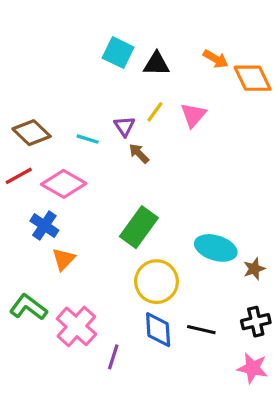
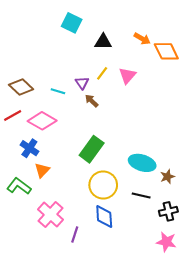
cyan square: (118, 53) -> (72, 23), moved
green L-shape: (28, 307) -> (19, 186), moved
black line: (201, 330) -> (141, 196), moved

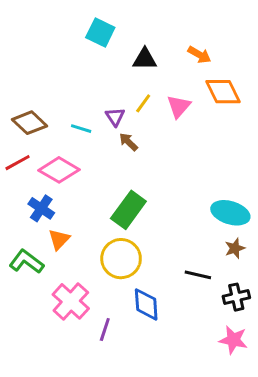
orange diamond: (166, 51) -> (223, 92), moved
cyan ellipse: (142, 163) -> (230, 213), moved
yellow circle: (103, 185) -> (121, 259), moved

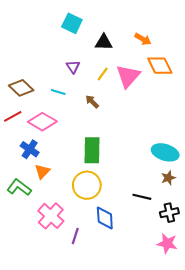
pink triangle: (179, 106) -> (128, 76), size x1.4
purple triangle: (115, 117) -> (73, 67), moved
green rectangle: (128, 210) -> (92, 150), turned -35

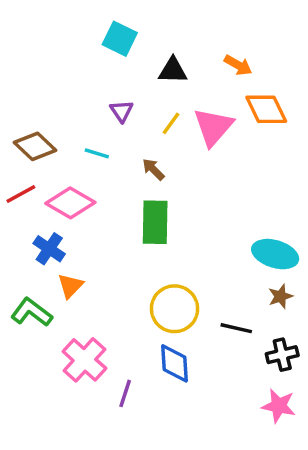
green rectangle: (92, 150) -> (155, 222), moved
yellow circle: (87, 185) -> (174, 309), moved

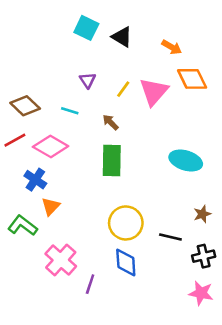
black triangle: (173, 70) -> (122, 37), moved, turned 30
cyan ellipse: (275, 254) -> (186, 161), moved

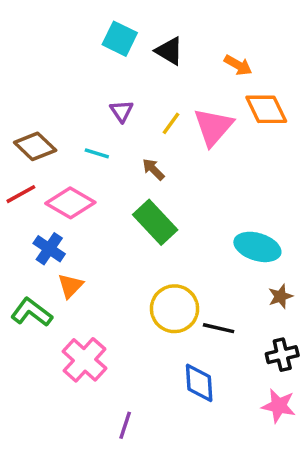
green rectangle: (112, 161) -> (155, 222), turned -44
cyan ellipse: (186, 161) -> (257, 247), moved
black line: (170, 237) -> (219, 328), moved
blue diamond: (126, 262) -> (199, 383), moved
purple line: (90, 284) -> (125, 425), moved

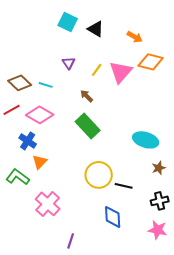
orange diamond: (266, 109) -> (151, 62), turned -50
cyan line: (97, 153) -> (46, 85), moved

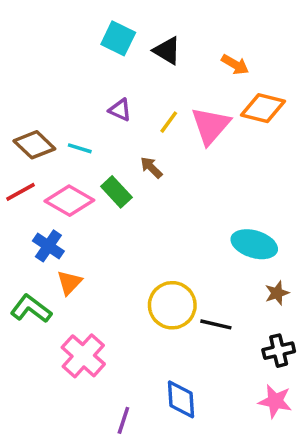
purple triangle: (69, 63) -> (120, 110), turned -32
green rectangle: (88, 126) -> (116, 192), moved, size x0.7
blue diamond: (113, 217) -> (181, 399), moved

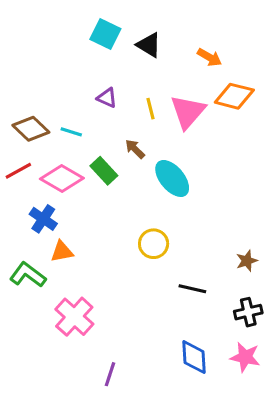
yellow line: (169, 122) -> (150, 109), turned -50
cyan ellipse: (254, 244) -> (172, 178), moved, turned 33
orange triangle: (69, 283) -> (62, 251), turned 35
yellow circle: (172, 305) -> (154, 244), moved, size x0.7
blue diamond: (181, 399) -> (194, 357), moved

